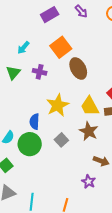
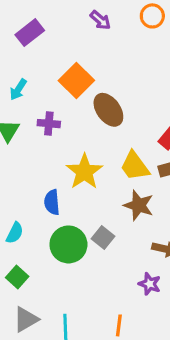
purple rectangle: (50, 15) -> (30, 33), moved
gray square: (61, 140) -> (103, 238), moved
green circle: (30, 144) -> (68, 244), moved

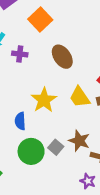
orange square: (76, 80) -> (40, 20), moved
purple cross: (49, 124) -> (20, 54), moved
brown star: (139, 205) -> (79, 141), moved

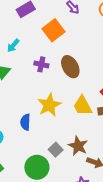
purple cross: (20, 54) -> (41, 64), moved
green circle: (31, 151) -> (37, 167), moved

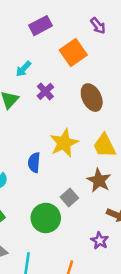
purple cross: (41, 64) -> (45, 91), moved, turned 32
brown star: (78, 146) -> (99, 180), moved

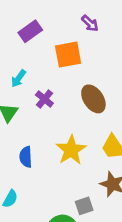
orange square: (73, 52) -> (68, 55), turned 32
blue semicircle: (34, 162) -> (26, 157), moved
gray square: (69, 197) -> (84, 206), turned 30

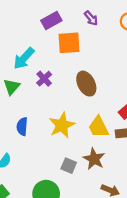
purple rectangle: (30, 31) -> (51, 21), moved
cyan arrow: (18, 79) -> (24, 58), size x1.5
gray square: (84, 206) -> (69, 166), moved, turned 35

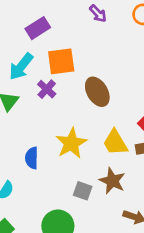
purple rectangle: (51, 21) -> (38, 28), moved
orange square: (69, 43) -> (61, 61), moved
blue semicircle: (22, 126) -> (32, 158), moved

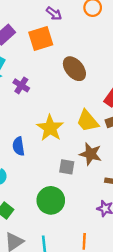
orange square: (61, 61) -> (41, 38), moved
brown ellipse: (97, 92) -> (74, 69), moved

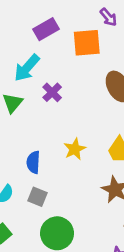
yellow star: (50, 128) -> (75, 149), size x0.7
gray square: (67, 167) -> (38, 197), moved

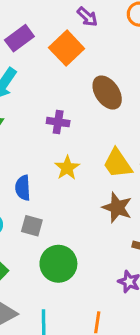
orange square: (87, 43) -> (67, 48), turned -32
purple cross: (52, 92) -> (58, 122), moved, turned -30

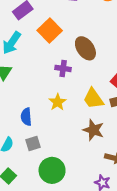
orange square: (67, 48) -> (50, 30), moved
purple cross: (58, 122) -> (63, 68), moved
gray square: (32, 226) -> (33, 144), turned -32

